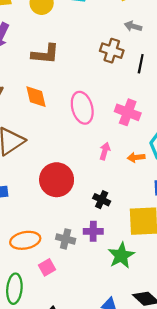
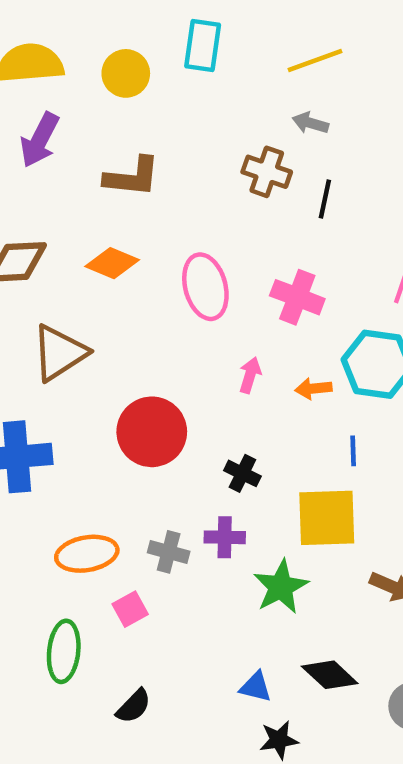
orange diamond: (36, 97) -> (112, 263), turned -55

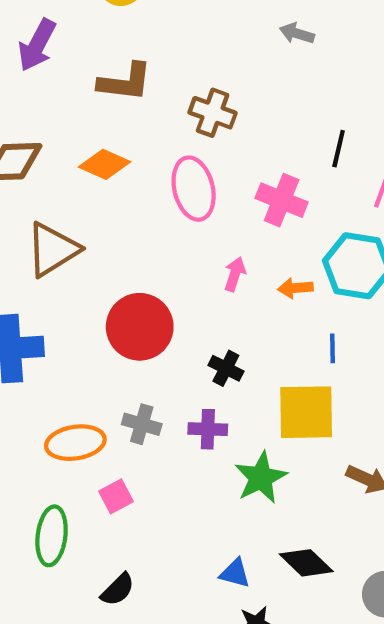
brown cross: (267, 172) -> (213, 113), moved
black line: (325, 199) -> (339, 149), moved
gray cross: (169, 552) -> (142, 424), moved

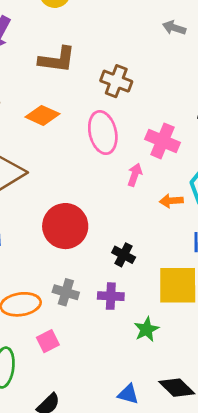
pink arrow: (235, 274) -> (135, 175), moved
green star: (261, 478) -> (146, 329), size x0.7

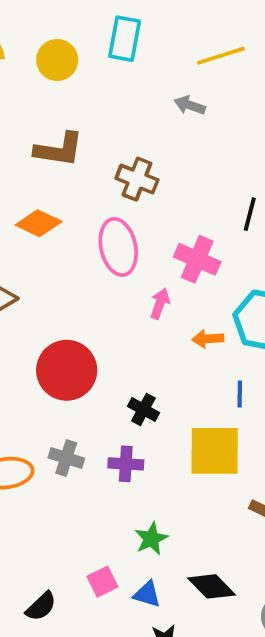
gray arrow: (174, 28) -> (190, 105), moved
green star: (146, 329) -> (151, 539), moved
pink square: (48, 341) -> (102, 582), moved

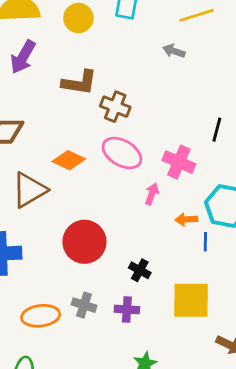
brown cross: (137, 179) -> (115, 107), moved
orange diamond: (39, 223) -> (69, 160), moved
pink ellipse: (118, 247) -> (122, 153), turned -48
blue line: (240, 394) -> (205, 242), moved

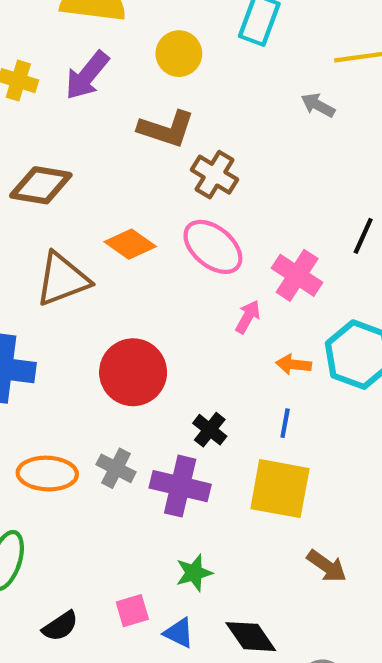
yellow circle: (78, 18) -> (179, 54), moved
blue line: (205, 242) -> (285, 423), moved
purple cross: (127, 309) -> (180, 486), size x1.5

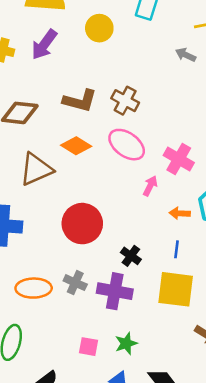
brown L-shape: (166, 129) -> (80, 101), moved
pink square: (132, 611) -> (89, 347), moved, turned 30

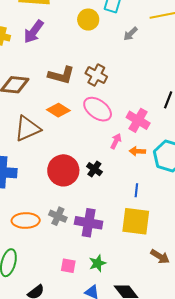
yellow circle: (99, 28) -> (88, 20), moved
gray arrow: (186, 55) -> (131, 34), moved, turned -70
orange arrow: (180, 213) -> (137, 151), moved
black cross: (131, 256) -> (94, 169), moved

